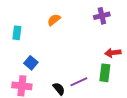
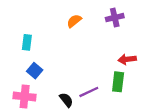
orange semicircle: (54, 20) -> (74, 21), moved
cyan rectangle: (17, 33) -> (27, 42), moved

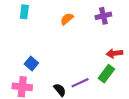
cyan rectangle: (27, 42) -> (24, 12), moved
green rectangle: (118, 82) -> (106, 74), turned 30

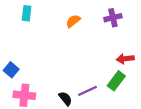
blue square: (31, 63) -> (11, 70), moved

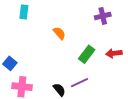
orange semicircle: (73, 21) -> (59, 33), moved, turned 88
green rectangle: (116, 81) -> (87, 54), moved

